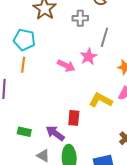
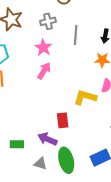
pink star: (89, 57) -> (43, 48), moved
pink arrow: (66, 66) -> (44, 71), turned -72

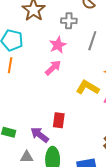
yellow L-shape: (85, 97) -> (88, 87), moved
gray triangle: (40, 164) -> (27, 157), turned -32

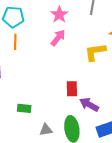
yellow L-shape: (88, 87) -> (95, 52), turned -30
purple arrow: (40, 135) -> (89, 105), moved

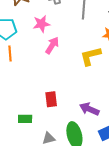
pink star: (59, 15) -> (41, 24), moved, turned 30
red rectangle: (72, 89) -> (51, 99), moved

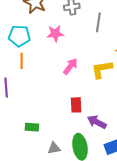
pink arrow: (52, 45) -> (70, 66), moved
red rectangle: (51, 99) -> (76, 105), moved

